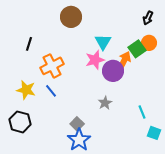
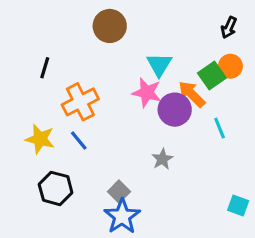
pink star: (95, 60) -> (147, 93), turned 30
orange arrow: (124, 61) -> (192, 94), turned -72
cyan line: (142, 112) -> (220, 128), moved
black hexagon: (20, 122) -> (56, 188), moved

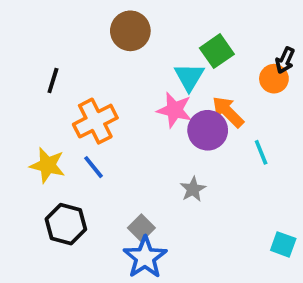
black arrow: (229, 28) -> (285, 60), moved
green square: (212, 76) -> (217, 51), moved

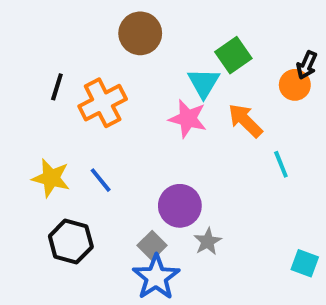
orange cross: (95, 121) -> (103, 103), moved
purple circle: (208, 130) -> (180, 206), moved
gray star: (193, 189) -> (208, 241), moved

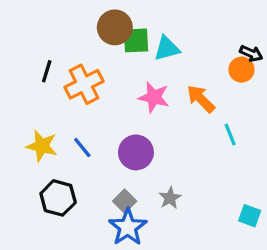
green square: (233, 55) -> (136, 40), moved, turned 32
black arrow: (307, 65) -> (251, 53), turned -90
cyan triangle: (204, 83) -> (167, 49), moved, turned 44
purple circle: (180, 206) -> (136, 152), moved

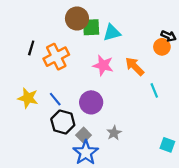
black hexagon: (58, 198) -> (63, 122), moved

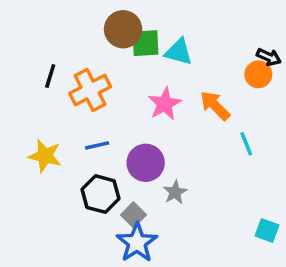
cyan triangle: (112, 33) -> (179, 52), turned 30
pink star: (103, 65) -> (165, 104), turned 30
blue line: (55, 99) -> (97, 145), moved, turned -64
gray star: (114, 133) -> (175, 192), moved

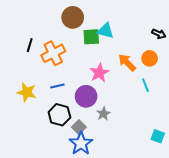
green square: (146, 43) -> (91, 37), moved
orange circle: (258, 74) -> (150, 58), moved
pink star: (165, 104) -> (99, 73), moved

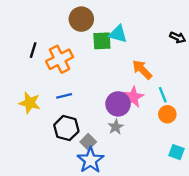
orange circle: (150, 58) -> (167, 114), moved
pink star: (99, 73) -> (133, 97), moved
purple circle: (86, 96) -> (118, 104), moved

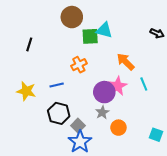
orange cross: (60, 59) -> (79, 65), moved, size x0.7
orange circle: (167, 114) -> (118, 128), moved

